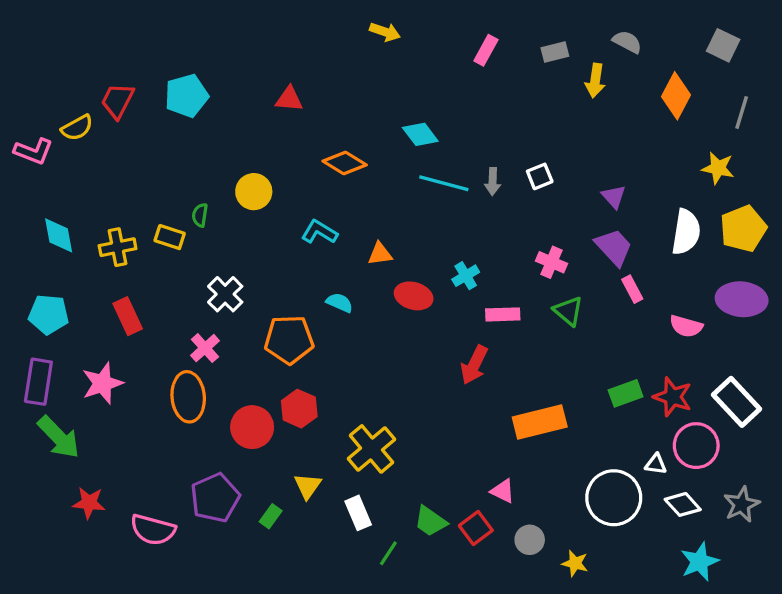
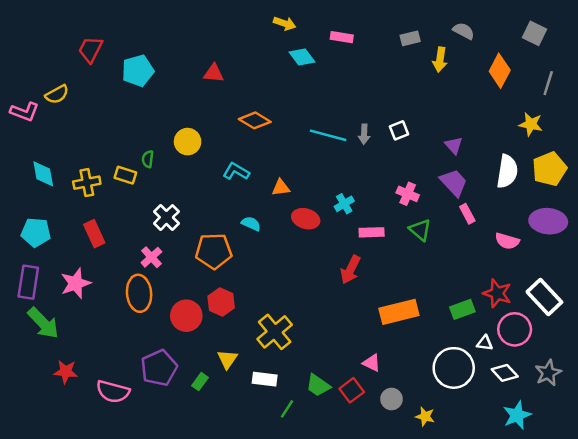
pink rectangle: (486, 50) -> (342, 37), moved, turned 70
red trapezoid: (118, 101) -> (91, 50), moved
cyan diamond: (420, 134) -> (302, 57), moved
green rectangle: (626, 393) -> (462, 309), moved
white rectangle: (358, 513) -> (265, 379), turned -60

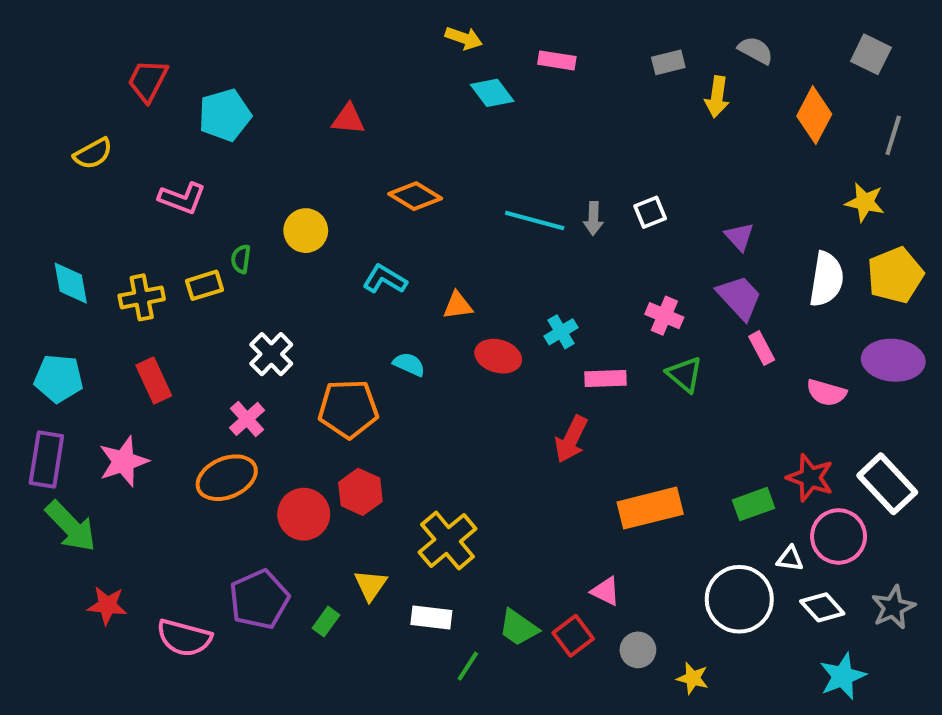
pink L-shape: (25, 112) -> (182, 198), moved
yellow rectangle: (125, 175) -> (204, 285), turned -35
orange ellipse: (139, 293) -> (227, 478), turned 72

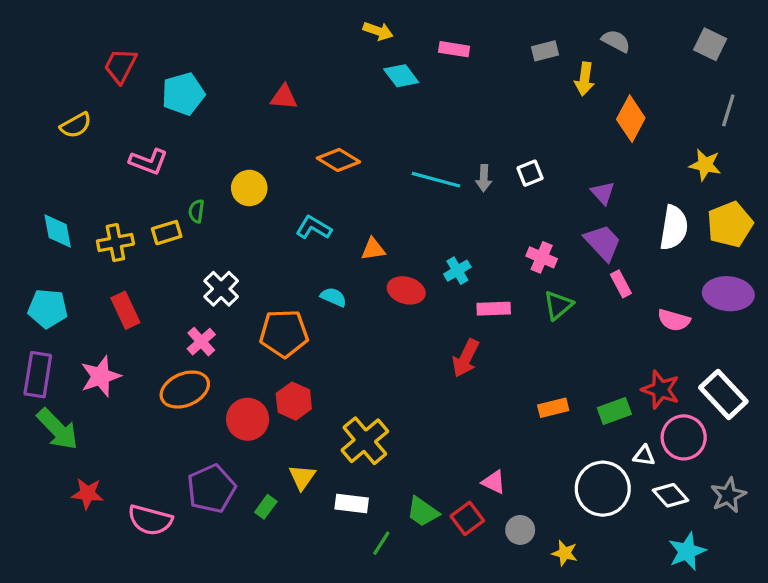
orange diamond: (814, 115) -> (631, 119), moved
green triangle: (685, 374) -> (558, 305), turned 40
orange rectangle: (650, 508) -> (553, 408), moved, size x0.6

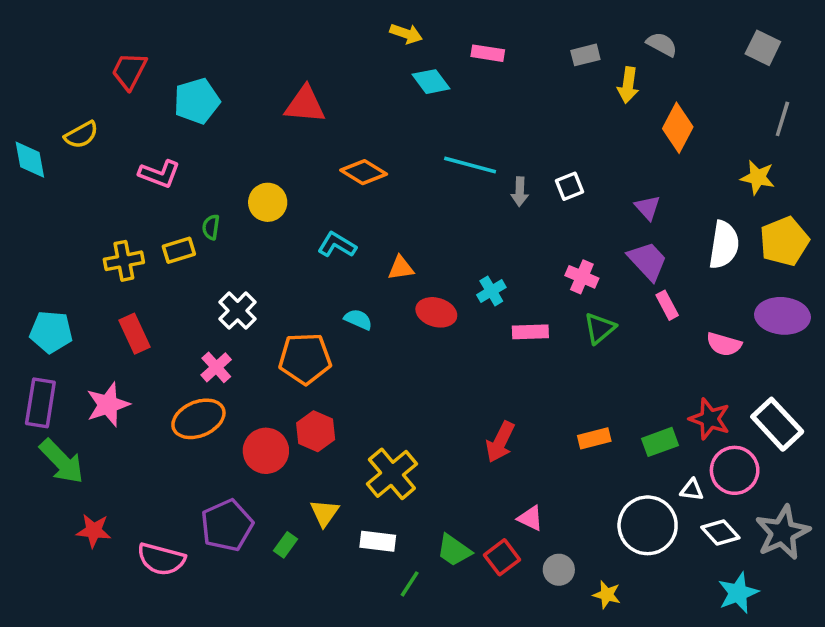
red triangle: (284, 97) -> (305, 105), size x1.4
cyan line: (436, 180) -> (470, 165), moved
cyan diamond: (58, 231) -> (30, 160), moved
red arrow: (466, 358) -> (500, 442), moved
gray star: (728, 495) -> (782, 532), size x1.4

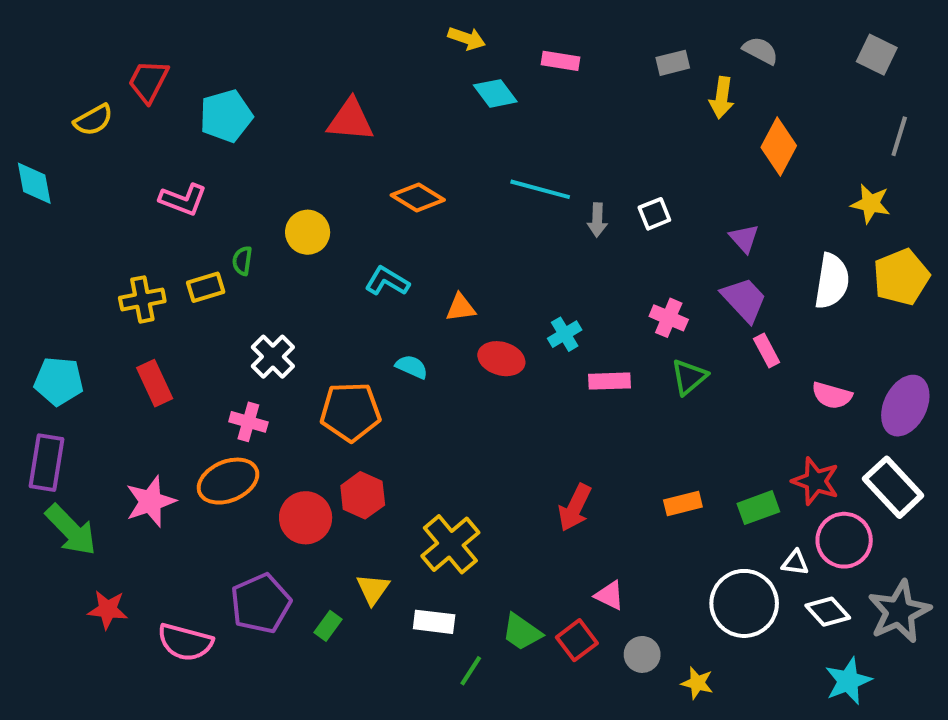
yellow semicircle: (81, 135) -> (93, 120), moved
purple ellipse: (782, 316) -> (905, 406), moved, turned -69
pink cross: (216, 367) -> (248, 422), turned -32
pink star: (108, 405) -> (150, 501), moved

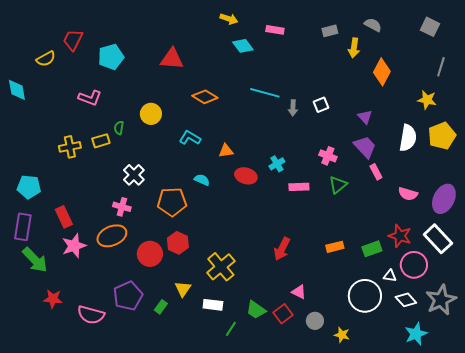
red rectangle: (155, 383) -> (64, 217), moved

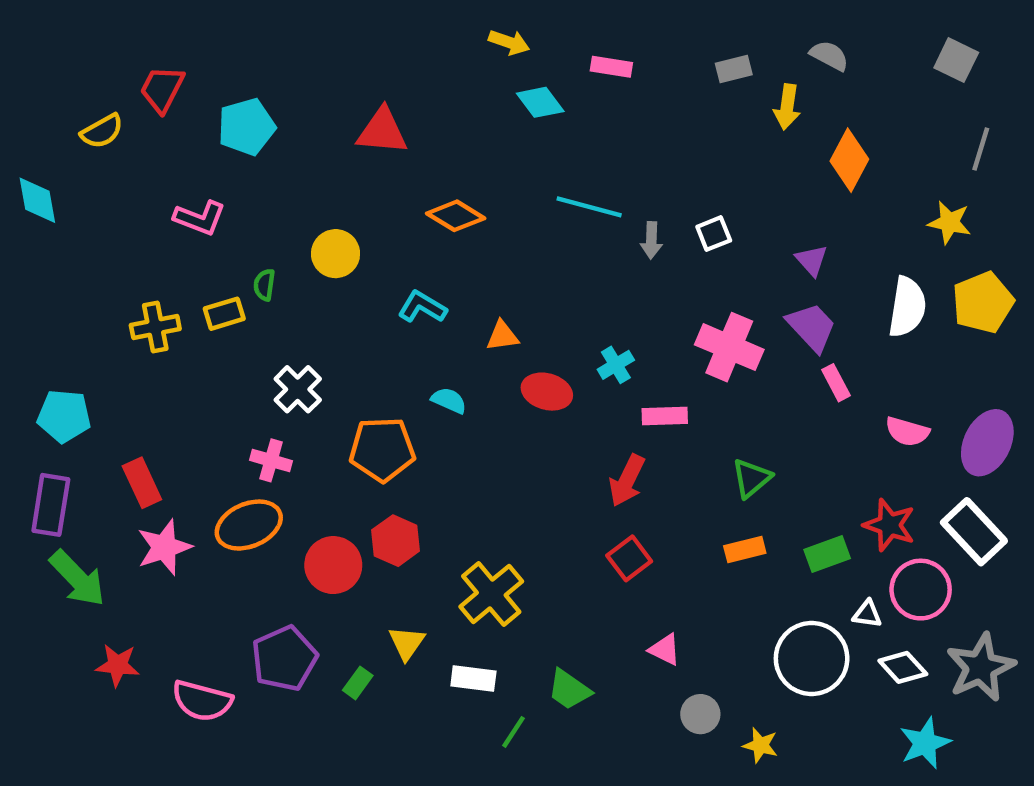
pink cross: (328, 156) -> (729, 347), size x1.6
green triangle: (338, 185) -> (752, 478), moved
red arrow: (282, 249) -> (627, 481), moved
red square: (283, 314) -> (629, 558), moved

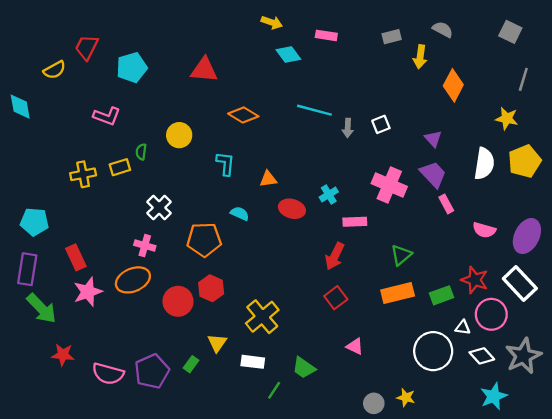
cyan L-shape: (422, 307) -> (225, 164), turned 65
orange rectangle: (745, 549) -> (398, 293), size x1.5
purple pentagon: (284, 658) -> (152, 371), moved
gray circle: (700, 714) -> (374, 403), moved

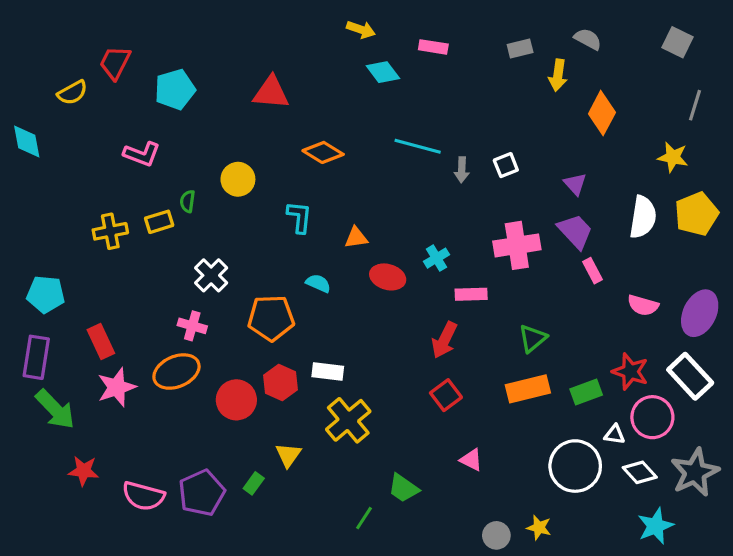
pink cross: (389, 185) -> (517, 245), turned -32
white rectangle: (253, 362) -> (328, 372), moved

